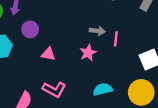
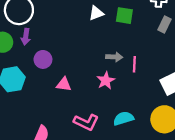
pink L-shape: (54, 89) -> (86, 122), moved

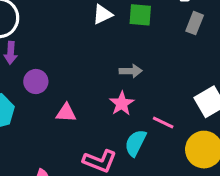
pink line: (134, 64) -> (163, 123), moved, turned -63
cyan semicircle: (123, 118) -> (136, 143), moved, turned -42

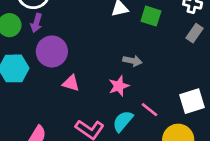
purple circle: (36, 81) -> (52, 51), size x1.5

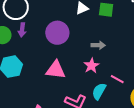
purple circle: (52, 51) -> (57, 33), moved
pink triangle: (71, 83) -> (56, 70), size x1.5

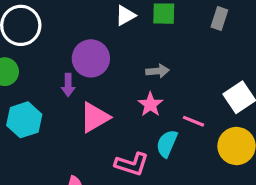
purple arrow: (22, 30) -> (68, 85), moved
pink triangle: (56, 70) -> (95, 117), turned -30

